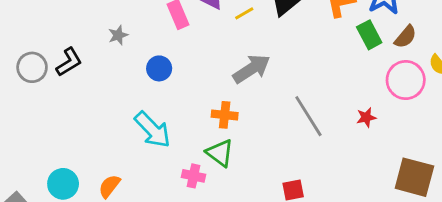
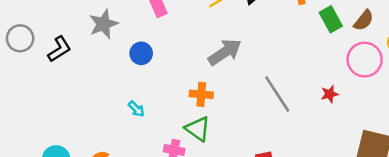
gray star: (118, 35) -> (103, 24), size x1.6
gray circle: (32, 67) -> (20, 38), moved
cyan arrow: (153, 130) -> (136, 109), size x0.5

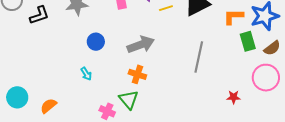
gray arrow: (225, 52) -> (141, 45), moved
blue circle: (141, 53) -> (96, 42), moved
gray line: (277, 94) -> (199, 57), moved, turned 32

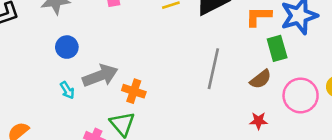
blue circle: (96, 42) -> (67, 47), moved
gray arrow: (141, 45) -> (100, 76), moved
brown semicircle: (272, 48) -> (261, 79), moved

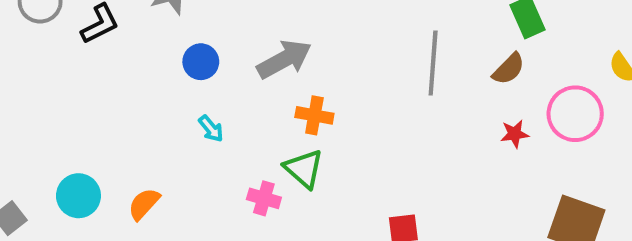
gray arrow: (100, 76) -> (284, 59), moved
pink circle: (301, 95) -> (575, 114), moved

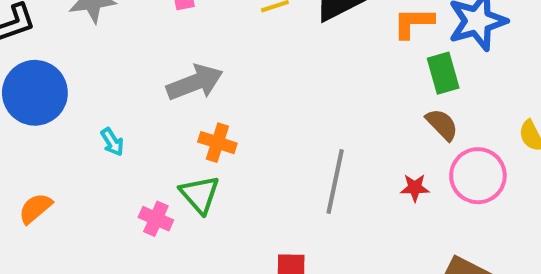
blue circle: (201, 62) -> (35, 93), moved, size x1.8
gray line: (433, 63) -> (335, 182), moved
brown semicircle: (509, 69) -> (442, 125), moved, turned -96

